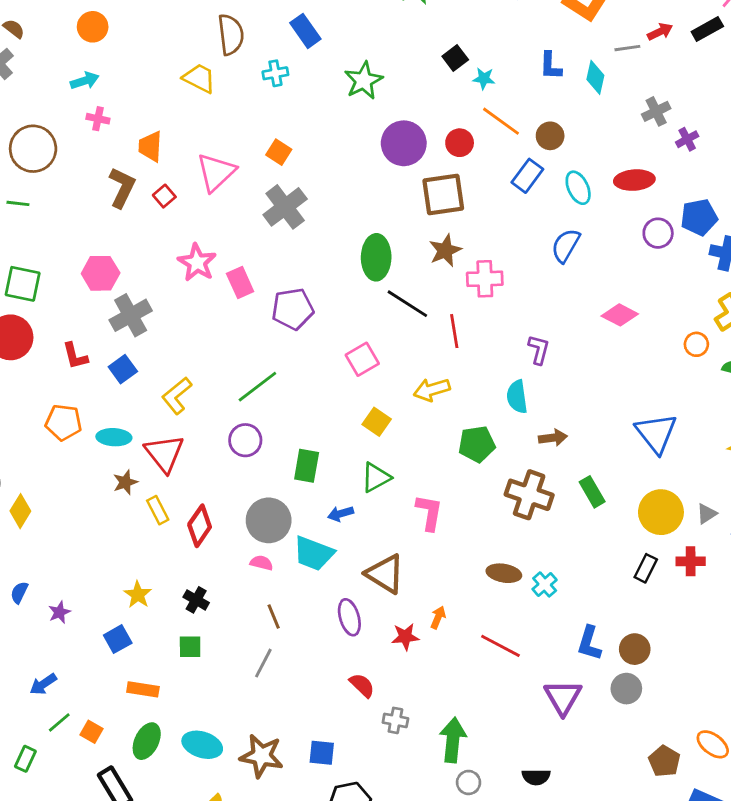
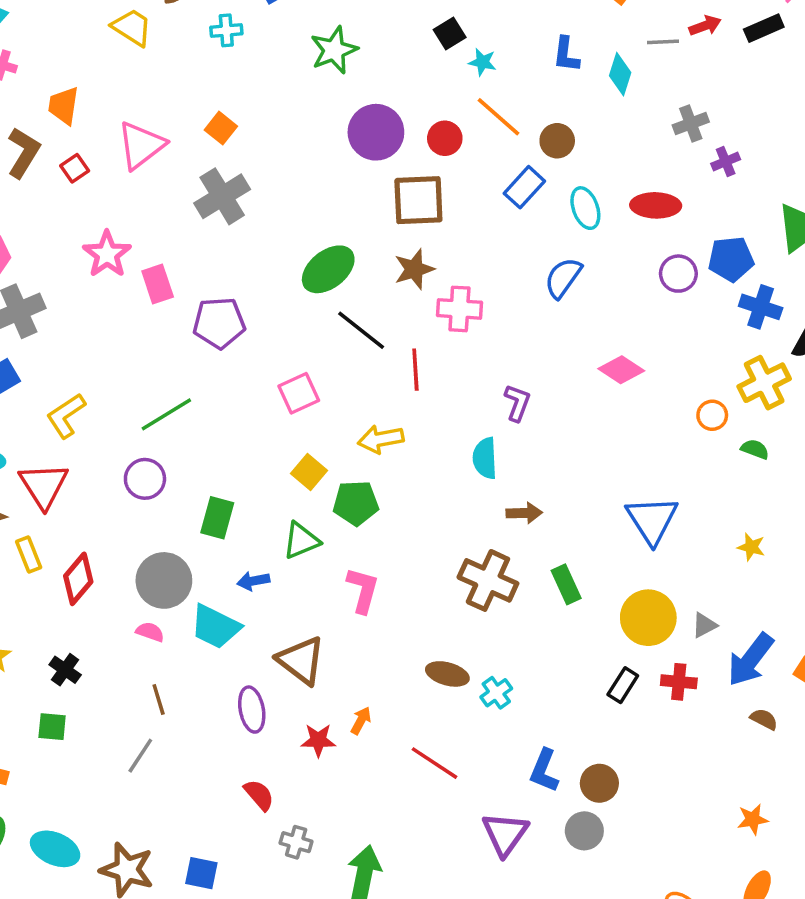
green ellipse: (376, 257) -> (328, 269), turned 45
green pentagon: (477, 444) -> (356, 503), moved

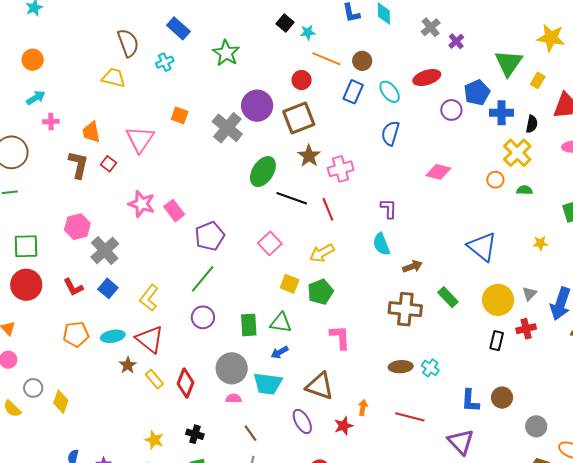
purple circle: (376, 132) -> (257, 106), moved
gray cross: (222, 196) -> (227, 128), moved
purple pentagon: (219, 323) -> (210, 236), moved
green triangle: (301, 541) -> (281, 323), moved, turned 50
gray circle: (584, 831) -> (536, 426), moved

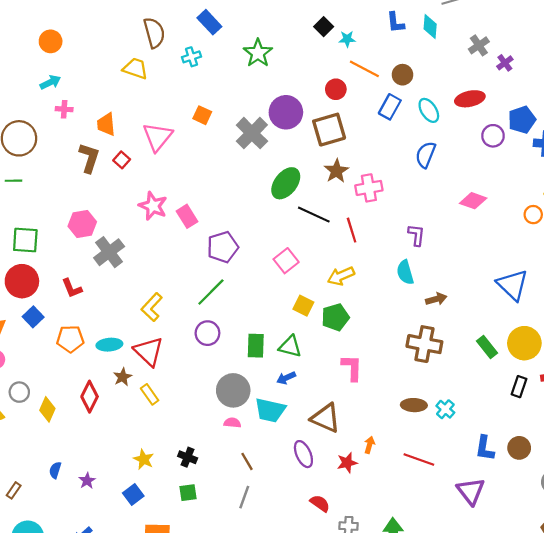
blue square: (108, 288) -> (33, 317), moved
green rectangle: (448, 297) -> (487, 347), moved
red diamond: (185, 383) -> (90, 397), moved

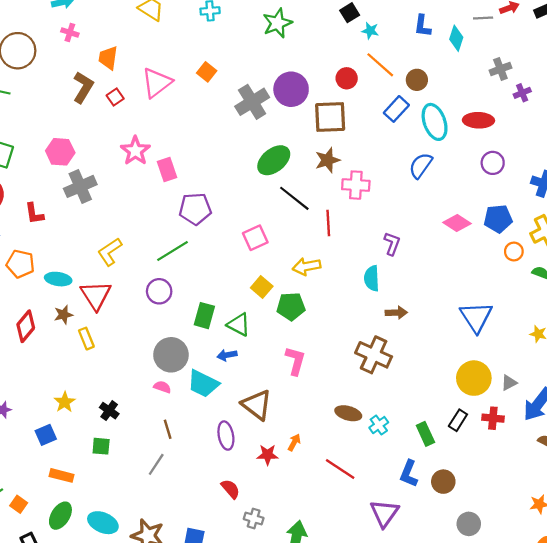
cyan ellipse: (429, 110) -> (435, 122), size x1.4
blue pentagon: (522, 120) -> (498, 219), moved
green rectangle: (487, 347) -> (425, 434), moved

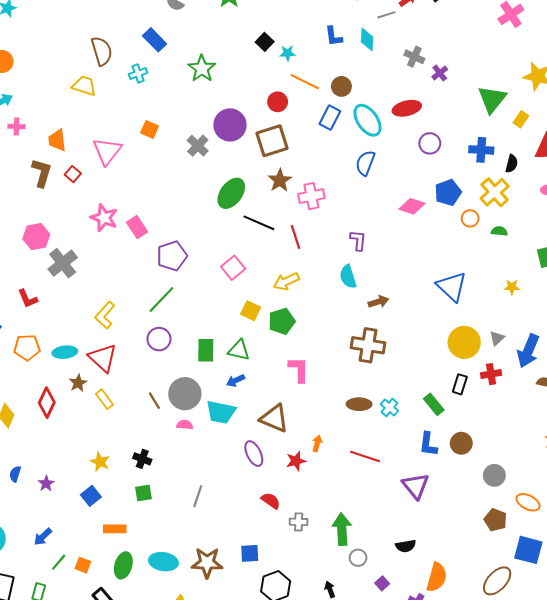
gray cross: (500, 69) -> (414, 57), turned -30
gray cross: (252, 102) -> (198, 146), size x0.7
brown line: (168, 429) -> (154, 401), moved

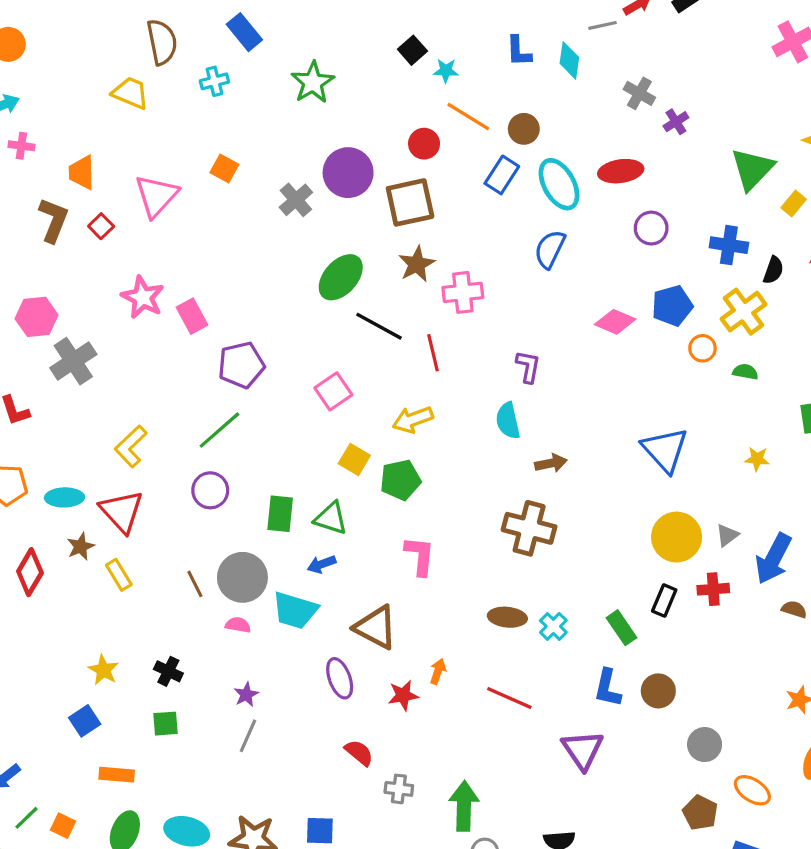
purple star: (46, 484) -> (246, 695), moved

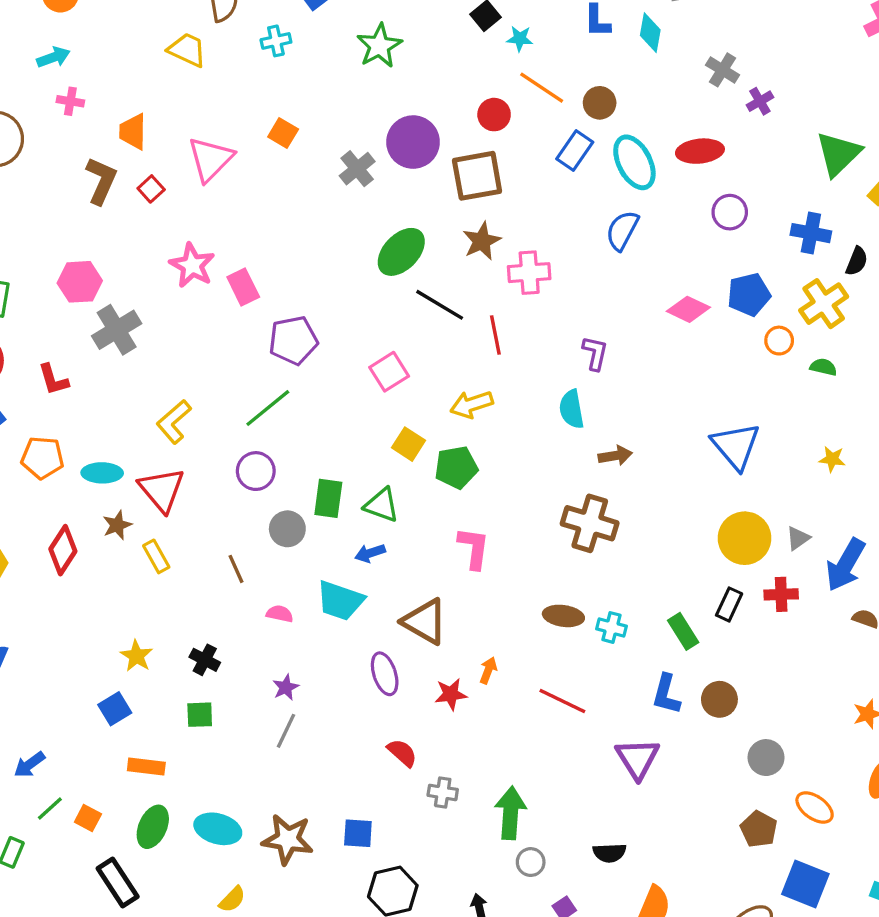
gray circle: (242, 577) -> (287, 529), moved, size x0.7
cyan cross: (553, 626) -> (611, 627), turned -32

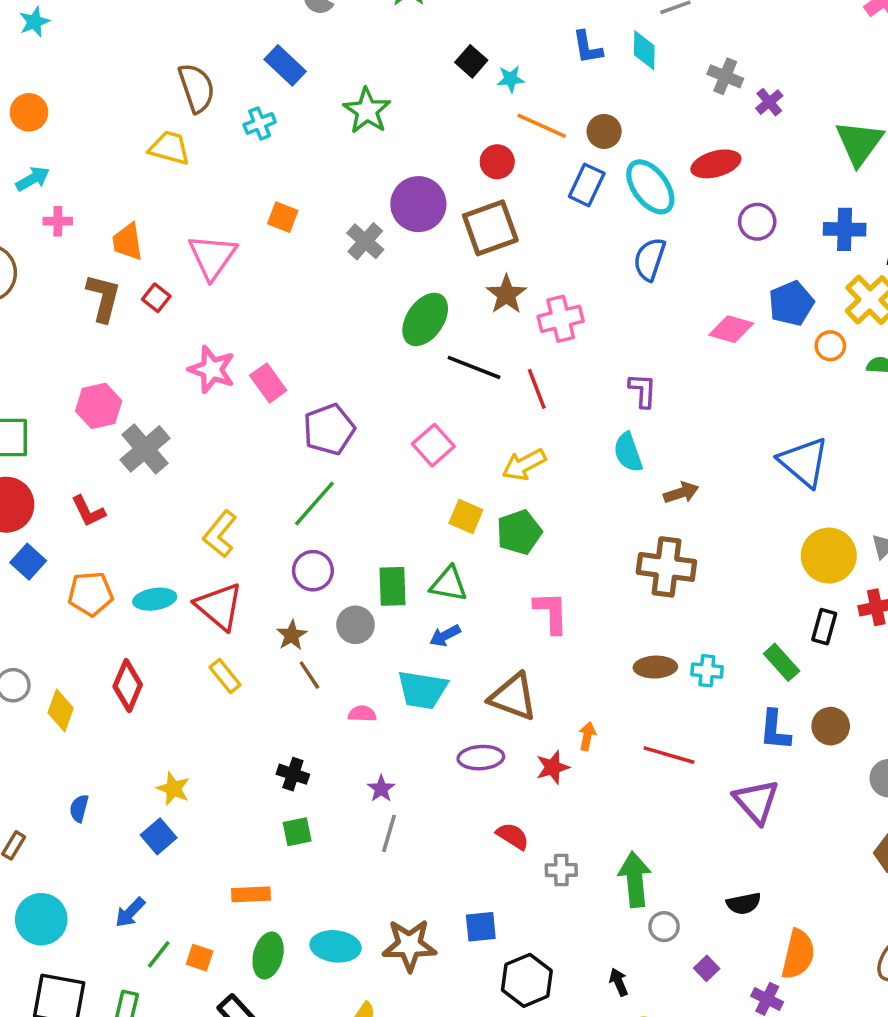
brown star: (117, 525) -> (292, 635), moved
yellow star: (136, 656) -> (173, 789), moved
purple ellipse: (385, 674) -> (481, 758), turned -66
blue square: (115, 709) -> (159, 836), moved

